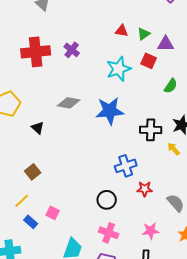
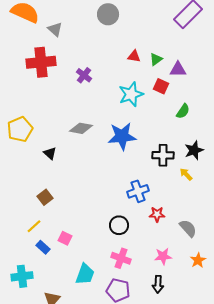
red cross: (36, 52) -> (41, 62), moved

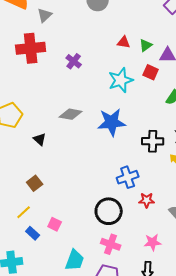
gray triangle: (55, 29) -> (45, 15), turned 35
black circle: (119, 225) -> (109, 211), size x1.4

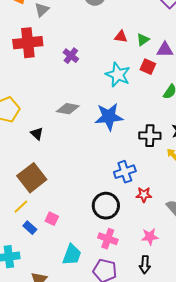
cyan star: (121, 80) -> (118, 75), turned -30
brown square: (35, 183) -> (32, 178), size x1.8

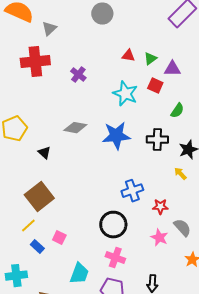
black cross: (150, 136) -> (157, 140), moved
red star: (144, 195) -> (160, 207), moved
pink star: (150, 237) -> (159, 238), moved, turned 30

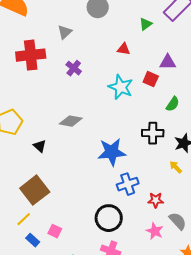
gray triangle: (49, 29) -> (65, 32), moved
green triangle: (150, 59) -> (146, 24), moved
blue star: (116, 136) -> (112, 152), moved

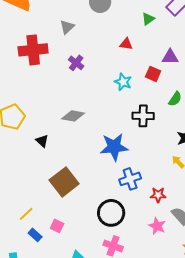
cyan star: (121, 87) -> (123, 82), size x0.7
black cross: (153, 133) -> (143, 116), moved
brown square: (35, 190) -> (64, 182), moved

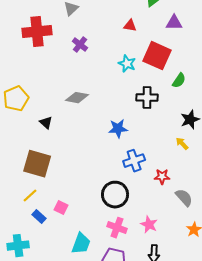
purple triangle: (170, 57) -> (174, 23), moved
red square: (153, 74) -> (157, 56), size x1.8
blue star: (114, 147) -> (118, 129), size x0.7
brown square: (64, 182) -> (37, 164), moved, turned -36
pink star: (157, 226) -> (149, 225), moved

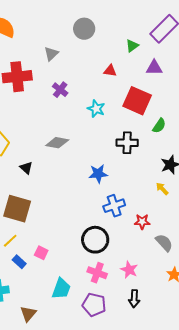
cyan star: (127, 64) -> (96, 109), moved

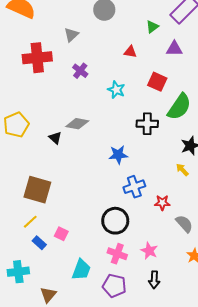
red square: (137, 101) -> (157, 82), size x0.7
green semicircle: (159, 126) -> (179, 107), size x1.8
black triangle: (26, 168) -> (55, 138), moved

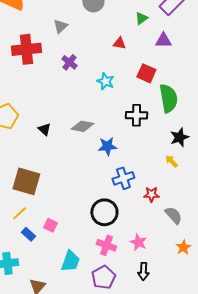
green semicircle: (179, 107) -> (168, 98), turned -44
gray diamond: (77, 124) -> (82, 126), moved
purple pentagon: (114, 286) -> (103, 277), turned 30

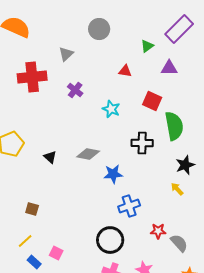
brown square: (26, 181) -> (32, 209), size x0.5
red star: (151, 194) -> (158, 231), moved

